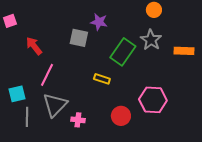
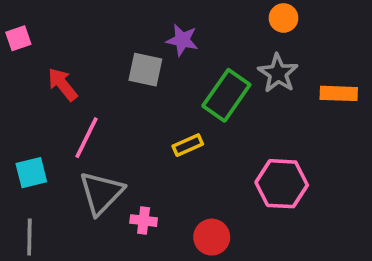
yellow rectangle: (102, 79) -> (188, 145), turned -42
red circle: (121, 116) -> (212, 237), moved
gray line: (27, 117) -> (29, 237), moved

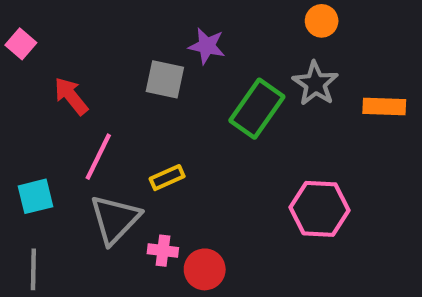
pink square: (18, 38) -> (21, 44), turned -30
yellow rectangle: (188, 145) -> (167, 178), moved
red circle: (212, 237) -> (205, 269), moved

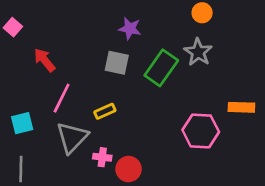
gray square: (165, 79) -> (117, 63), moved
orange rectangle: (384, 107) -> (241, 107), moved

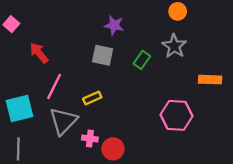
green rectangle: (161, 68) -> (142, 60), size x0.6
orange rectangle: (241, 107) -> (210, 80), moved
cyan square: (22, 123) -> (19, 108), size x1.4

